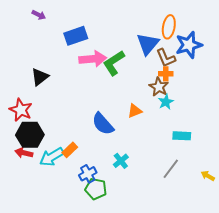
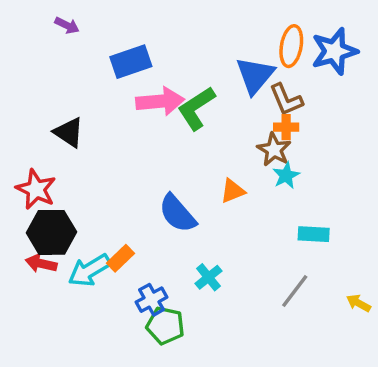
blue star: (189, 45) -> (334, 51), moved
black triangle: (40, 77) -> (69, 132), turned -48

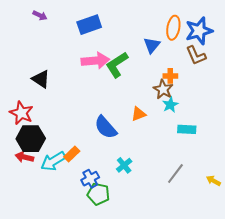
blue rectangle: (131, 62) -> (89, 25), moved
blue triangle: (255, 75) -> (152, 45), size x0.7
brown L-shape: (286, 100) -> (196, 55), moved
cyan rectangle: (314, 234) -> (187, 129), moved

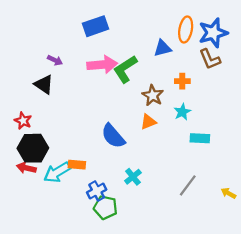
purple arrow: (40, 15) -> (55, 60), moved
blue triangle: (152, 45) -> (163, 48), turned 36
brown star: (163, 89) -> (153, 95), moved
red star: (21, 113) -> (23, 121), size x0.7
orange rectangle: (72, 154) -> (77, 165), turned 49

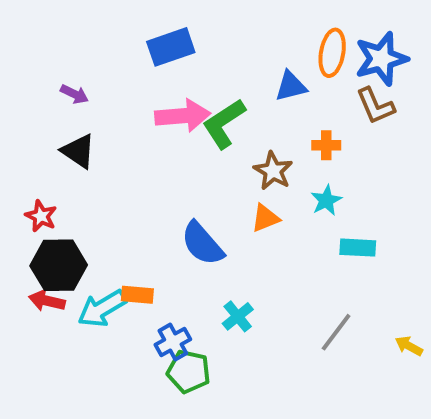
purple arrow: (55, 60) -> (74, 94), moved

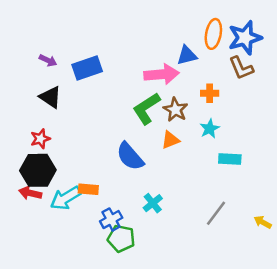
blue rectangle: (171, 47) -> (87, 68), moved
pink arrow: (183, 116) -> (162, 74), moved
green L-shape: (224, 124) -> (146, 108), moved
red star: (41, 216) -> (40, 139), moved, turned 30

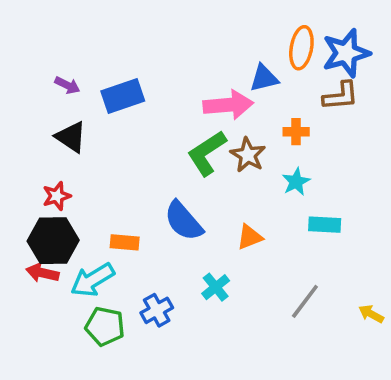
brown L-shape: (241, 68) -> (341, 96), turned -72
orange triangle: (170, 140) -> (250, 237), moved
orange rectangle: (88, 189) -> (125, 242), moved
green pentagon: (121, 238) -> (105, 326), moved

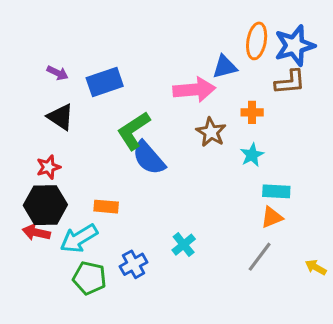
green L-shape: (207, 153) -> (134, 131), moved
blue semicircle: (184, 221) -> (149, 158), moved
orange triangle: (250, 237) -> (272, 217), moved

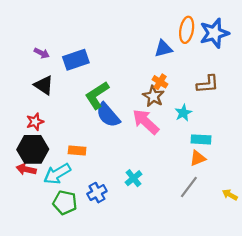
brown L-shape: (290, 82) -> (208, 84), moved
pink arrow: (194, 90) -> (146, 122), moved, turned -132
orange cross: (252, 112) -> (160, 82), moved, turned 32

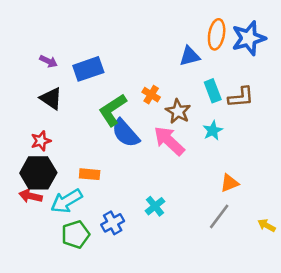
orange cross: (160, 82) -> (151, 95), moved
cyan rectangle: (201, 139) -> (213, 91), moved, turned 66
green pentagon: (65, 202) -> (75, 234), turned -30

